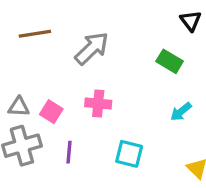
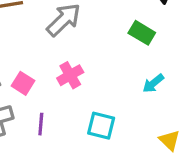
pink cross: (98, 104) -> (70, 75), turned -35

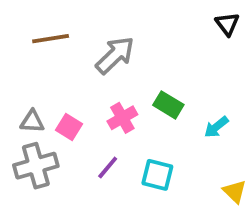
green rectangle: (142, 33) -> (168, 105), moved
purple line: (41, 124) -> (108, 168), moved, turned 35

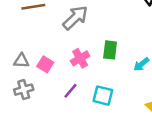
green rectangle: (168, 105) -> (110, 50), turned 66
gray cross: (36, 166) -> (24, 90), size x0.7

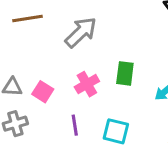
purple line: (71, 91) -> (75, 125), turned -49

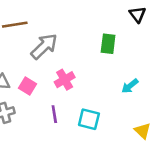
gray arrow: (81, 32) -> (44, 46), moved
green rectangle: (125, 73) -> (108, 44), moved

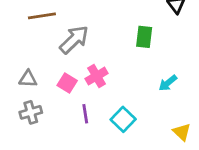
pink square: (28, 86) -> (67, 83), moved
cyan square: (89, 119) -> (123, 119), turned 30

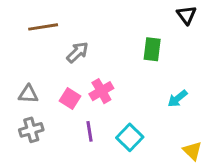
gray arrow: (74, 40) -> (78, 52), size x0.7

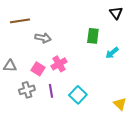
gray arrow: (78, 52) -> (43, 38), turned 56
cyan arrow: (178, 99) -> (112, 53), moved
gray cross: (31, 130) -> (27, 90), moved

